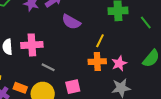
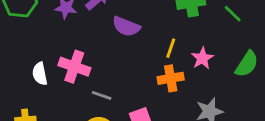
pink cross: (32, 45) -> (74, 67), turned 30
pink star: (119, 63) -> (202, 58), moved

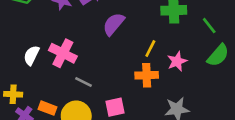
purple semicircle: (126, 26) -> (114, 24), turned 100
green semicircle: (247, 64) -> (218, 55), moved
white semicircle: (40, 74) -> (31, 55), turned 30

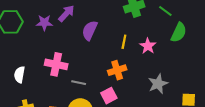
white semicircle: (31, 55) -> (19, 75), moved
orange cross: (147, 75) -> (117, 70), moved

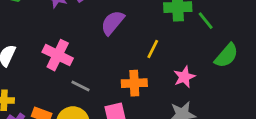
green line: (165, 11) -> (206, 21), moved
pink star: (148, 46) -> (184, 77), moved

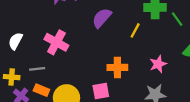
yellow line: (153, 49) -> (135, 30), moved
gray line: (80, 86) -> (37, 69), moved, turned -35

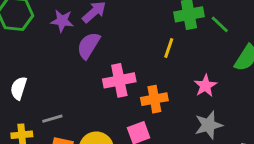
purple semicircle: (102, 18) -> (88, 45), moved
pink cross: (56, 42) -> (119, 80), moved, turned -30

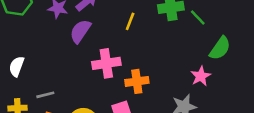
yellow line: (169, 48) -> (130, 21), moved
pink star: (205, 86) -> (201, 76), moved

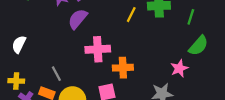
green line: (198, 18) -> (191, 17), moved, turned 56
yellow line: (130, 21) -> (131, 15), moved
gray line: (45, 95) -> (56, 74), moved, turned 70

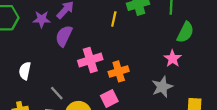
white semicircle: (19, 44) -> (25, 71), moved

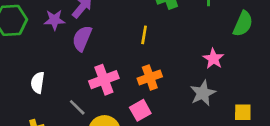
yellow line: (114, 19) -> (144, 35), moved
green semicircle: (185, 32) -> (243, 24), moved
pink cross: (90, 60) -> (104, 80), moved

